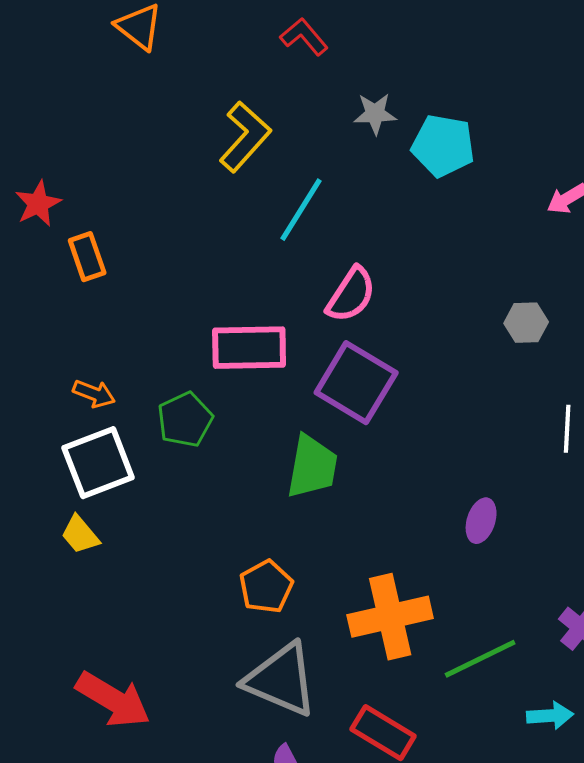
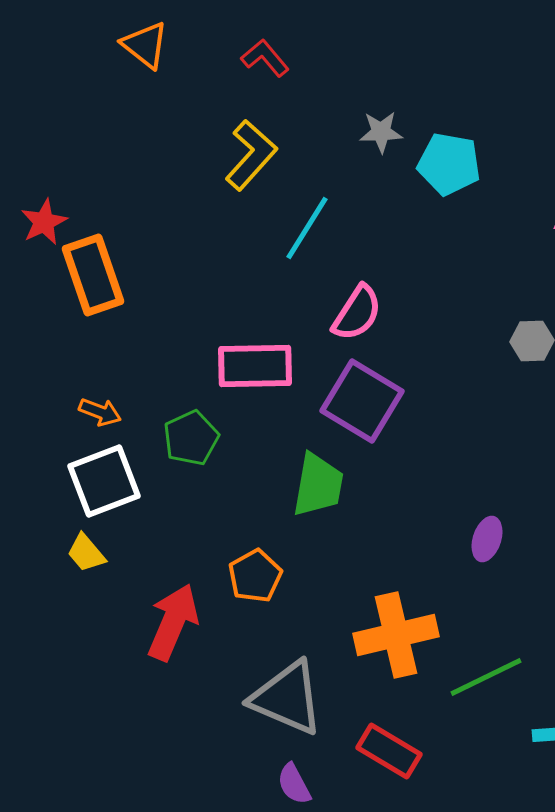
red L-shape: (304, 37) -> (265, 58), moved
orange rectangle: (87, 257) -> (93, 275), size x1.6
orange pentagon: (266, 587) -> (255, 576), moved
red arrow: (113, 700) -> (173, 622), moved, turned -98

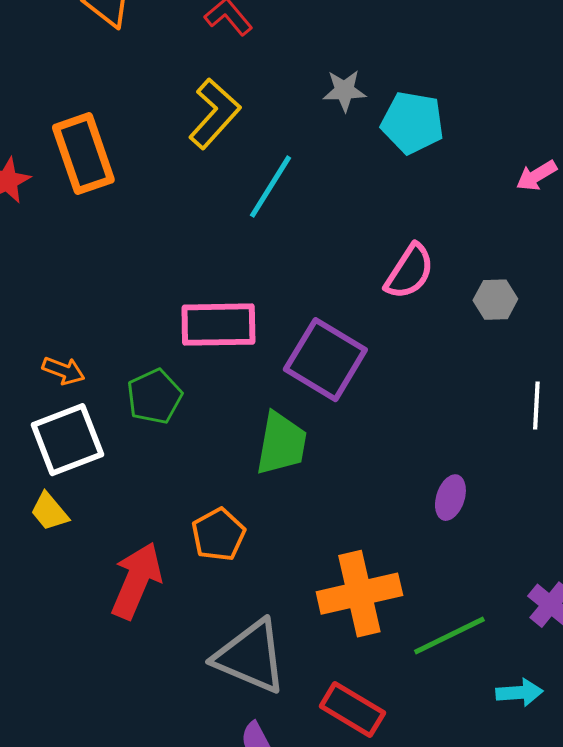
orange rectangle: (93, 275) -> (83, 154), moved
pink semicircle: (357, 313) -> (409, 272), moved

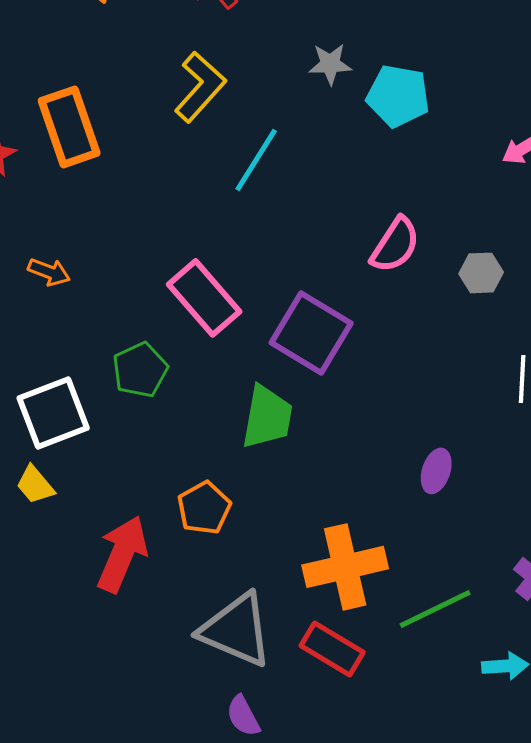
pink rectangle: (218, 325) -> (204, 298), turned 50
orange arrow: (63, 371) -> (49, 272), moved
red rectangle: (352, 710) -> (332, 649), moved

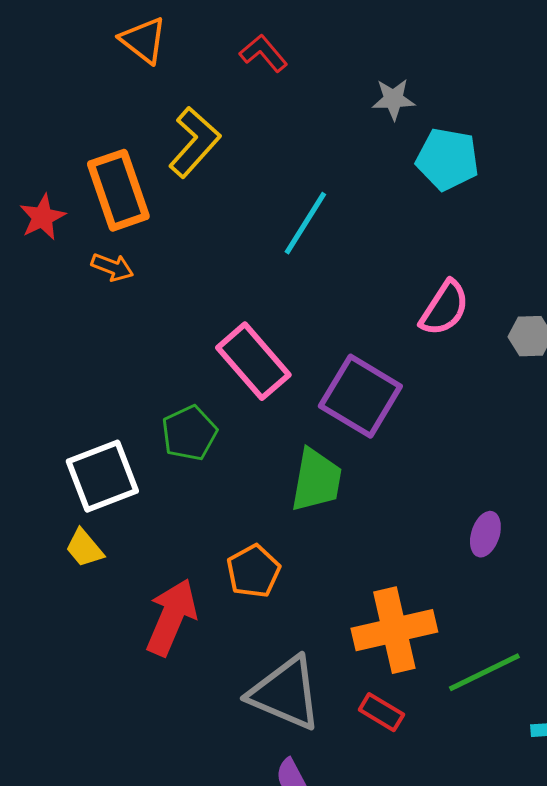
gray star: (330, 64) -> (393, 99), moved
yellow L-shape: (200, 87) -> (194, 142), moved
orange arrow: (49, 272) -> (112, 267), moved
red rectangle: (332, 649) -> (381, 712), size x0.7

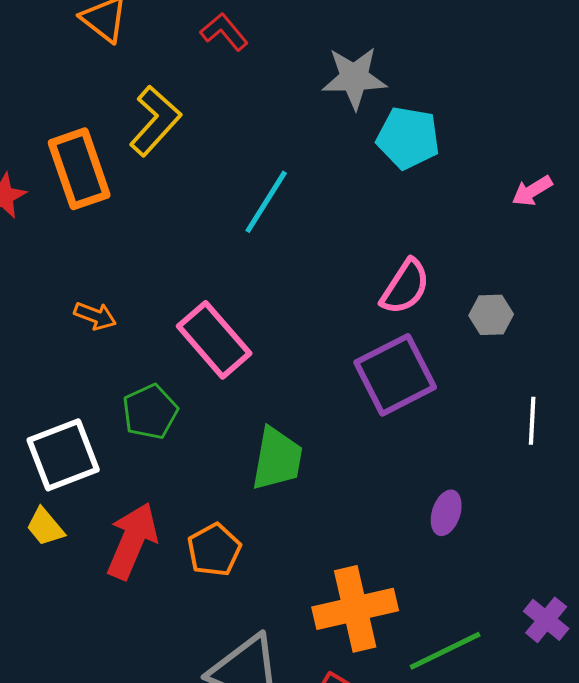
gray star: (393, 99) -> (354, 78), size x1.5
orange arrow: (112, 267) -> (95, 316), moved
purple square: (360, 396) -> (395, 375), moved, turned 32
red arrow: (171, 617) -> (132, 541), moved

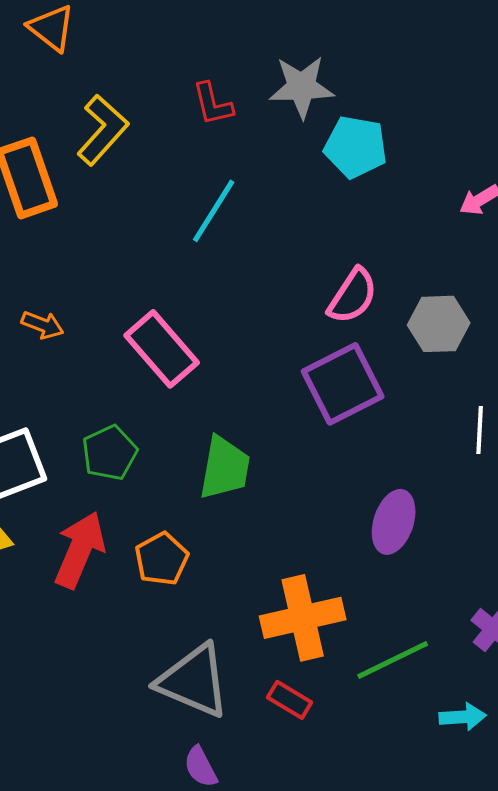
red L-shape: (224, 32) -> (213, 104), moved, turned -153
gray hexagon: (491, 315) -> (439, 324), size x1.4
green pentagon: (150, 412) -> (110, 453), moved
purple ellipse: (446, 513) -> (394, 522), size x1.4

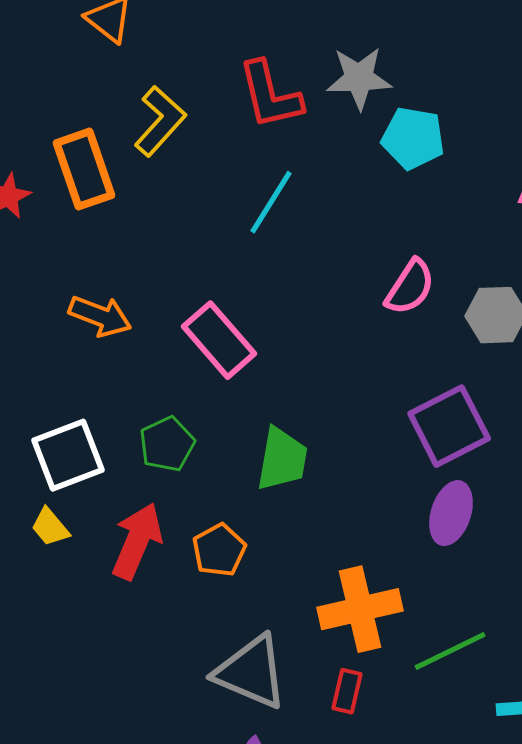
red L-shape: (213, 104) -> (270, 95), size x1.6
orange arrow: (43, 325) -> (100, 316), size x1.5
purple square: (343, 384) -> (449, 426), moved
red rectangle: (290, 700) -> (347, 691), turned 72

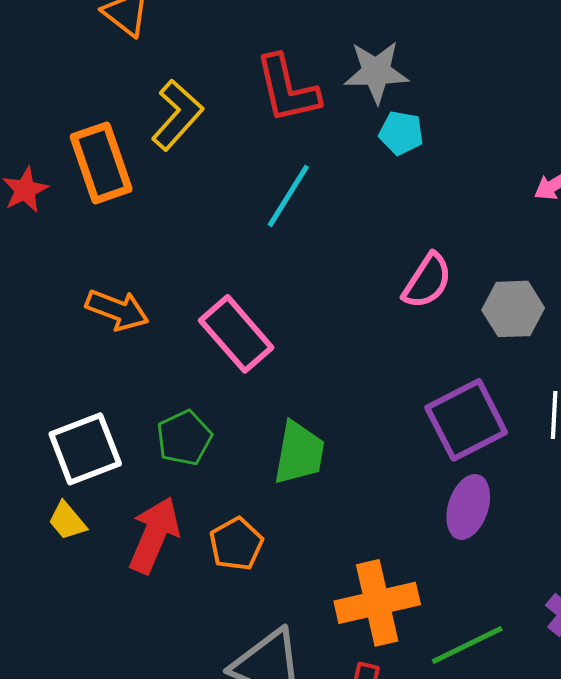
cyan pentagon: (413, 138) -> (401, 133), moved, size x0.7

